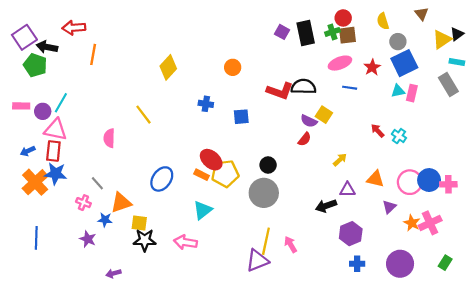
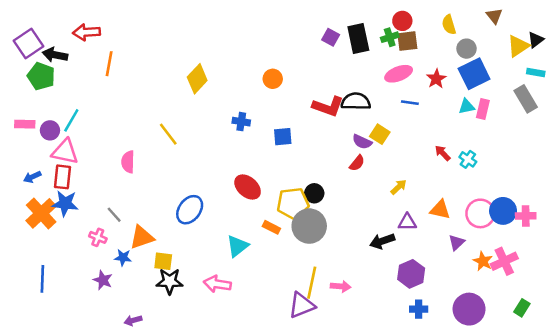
yellow pentagon: (225, 174) -> (293, 203), moved
orange rectangle: (202, 175) -> (271, 227), moved
pink arrow: (291, 244) -> (341, 286), turned 126

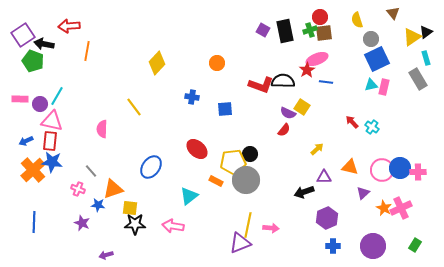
cyan rectangle: (536, 72) -> (426, 58), turned 64
red star: (436, 79) -> (307, 70), moved

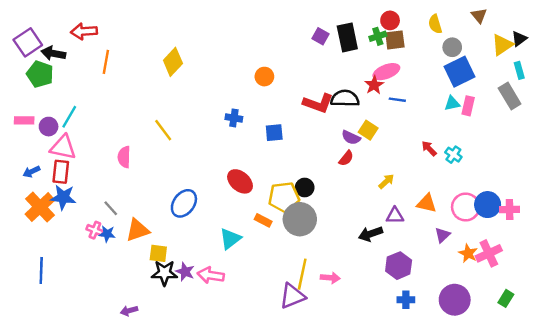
yellow diamond: (157, 63) -> (173, 62), moved
blue star: (98, 205) -> (107, 234), moved
purple star: (82, 223) -> (185, 272), moved

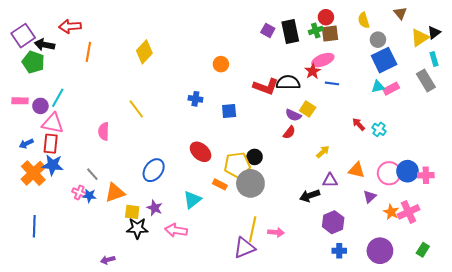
pink rectangle: (468, 106) -> (391, 89), turned 49
purple star: (185, 272) -> (155, 208), moved

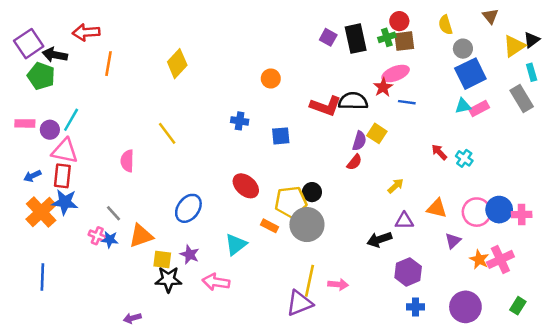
purple semicircle: (293, 115) -> (359, 141), turned -98

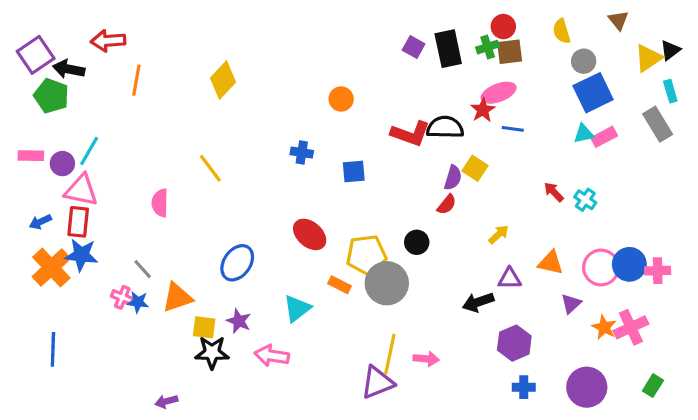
black circle: (312, 192) -> (417, 242), moved

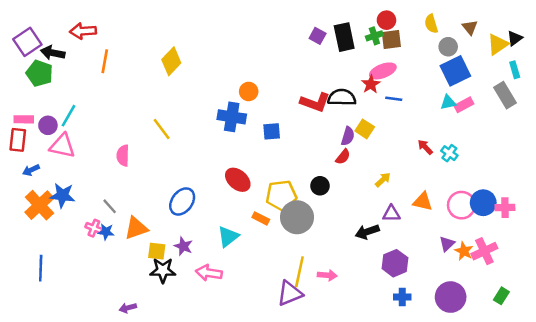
brown triangle: (618, 20) -> (470, 27), moved
orange circle: (341, 99) -> (249, 91), moved
blue cross: (302, 153) -> (232, 117), size x1.6
red rectangle: (78, 222) -> (18, 140), moved
purple triangle: (571, 304) -> (447, 244), moved

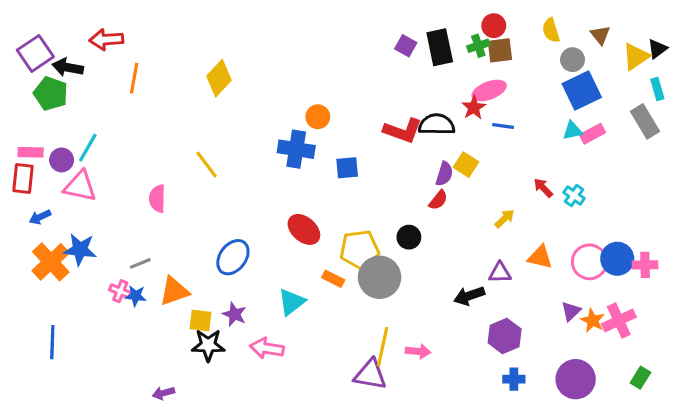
yellow arrow: (383, 180) -> (505, 219), moved
gray line: (110, 206) -> (140, 263), turned -70
purple triangle: (290, 293) -> (370, 375), turned 32

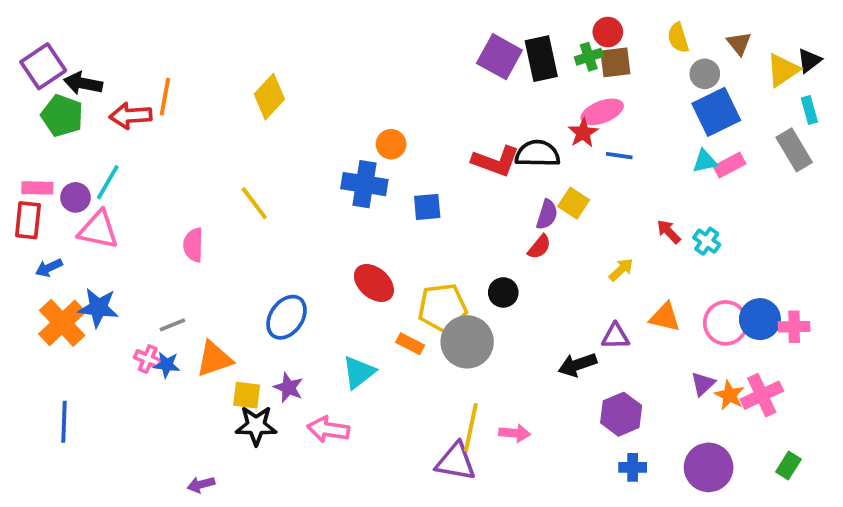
red arrow: (106, 40) -> (131, 116), moved
purple square: (406, 46) -> (499, 57), size x1.6

